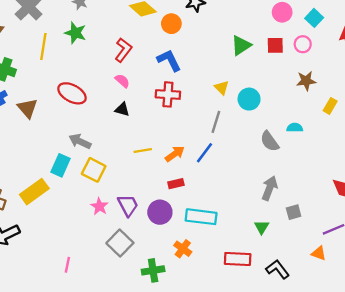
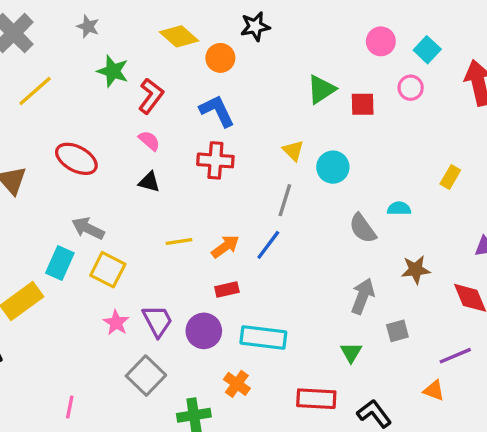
green star: (75, 33) -> (113, 71), moved
red square: (275, 45) -> (363, 104), moved
yellow line: (43, 47) -> (35, 91), turned 40
brown star: (306, 81) -> (416, 270), moved

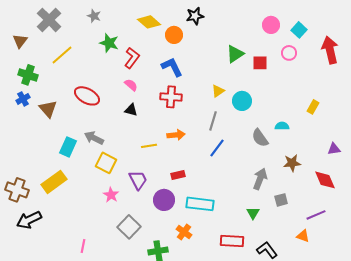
yellow triangle: (293, 151) -> (218, 91), turned 40
blue line: (268, 245) -> (217, 148), moved
orange arrow: (225, 247) -> (176, 135), moved, turned 30
cyan rectangle: (60, 263) -> (68, 147), moved
purple trapezoid: (158, 321) -> (138, 180), moved

